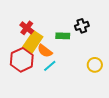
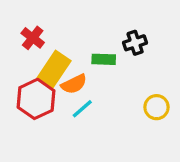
red cross: (27, 28) -> (33, 38), moved
orange semicircle: (45, 51) -> (74, 84), turned -63

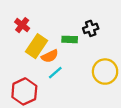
red hexagon: (36, 99) -> (24, 91), moved
yellow circle: (156, 107) -> (105, 72), size x1.5

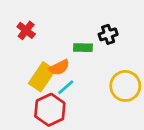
yellow rectangle: (36, 46) -> (42, 77), moved
red hexagon: (24, 91) -> (50, 110), moved

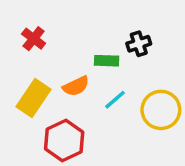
yellow rectangle: (42, 77) -> (34, 98), moved
cyan line: (66, 87) -> (115, 100), moved

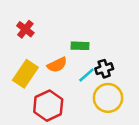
black cross: (139, 44) -> (104, 69), moved
yellow circle: (161, 110) -> (108, 98), moved

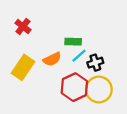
cyan line: (86, 75) -> (79, 56), moved
red hexagon: (48, 106) -> (74, 87), moved

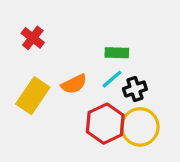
green rectangle: (73, 42) -> (117, 53), moved

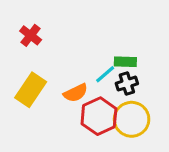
green rectangle: (117, 53) -> (125, 62), moved
orange semicircle: (74, 84) -> (76, 93), moved

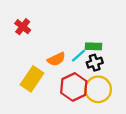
yellow rectangle: (31, 90) -> (32, 79), moved
orange semicircle: (76, 93) -> (56, 59), moved

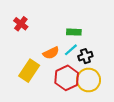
green rectangle: (93, 46) -> (74, 32), moved

